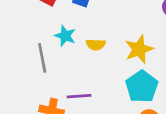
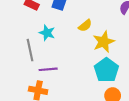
yellow semicircle: (96, 45) -> (85, 26), moved, turned -40
purple line: (79, 96) -> (48, 69), moved

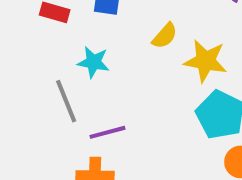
yellow star: (104, 42) -> (206, 61), turned -30

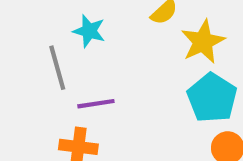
yellow star: (206, 61) -> (203, 42), turned 30

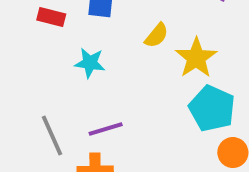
gray line: (57, 68) -> (52, 136), moved

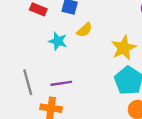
yellow semicircle: (157, 35) -> (85, 30), moved

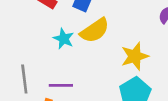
yellow semicircle: (85, 30) -> (95, 30), size x1.6

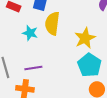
yellow semicircle: (95, 30) -> (52, 23), turned 140

